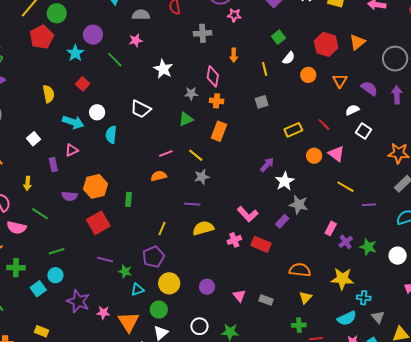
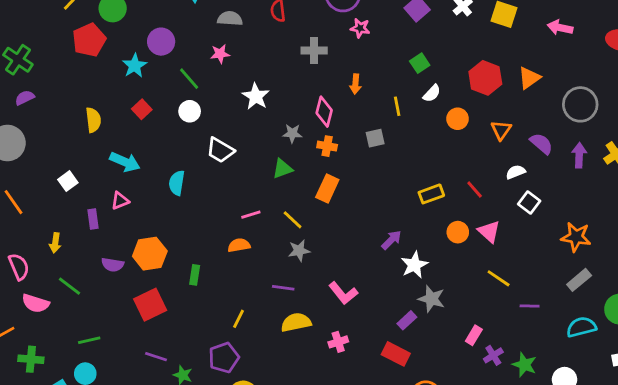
gray square: (262, 102) -> (375, 138), moved
white circle: (97, 112) -> (190, 111), moved
pink L-shape: (248, 214) -> (343, 293), moved
red rectangle: (261, 244) -> (396, 354), moved

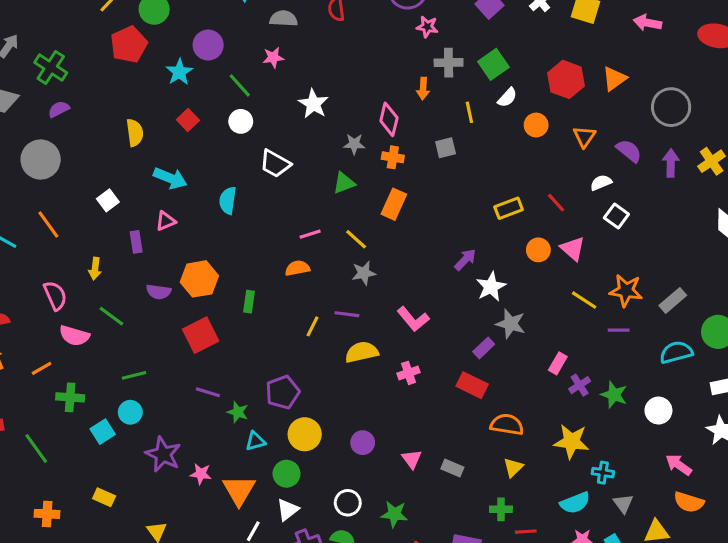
gray cross: (314, 50) -> (449, 63), moved
green square: (420, 63) -> (493, 64), size x1.4
orange star: (576, 237) -> (626, 291), moved
yellow line: (239, 319) -> (312, 326), moved

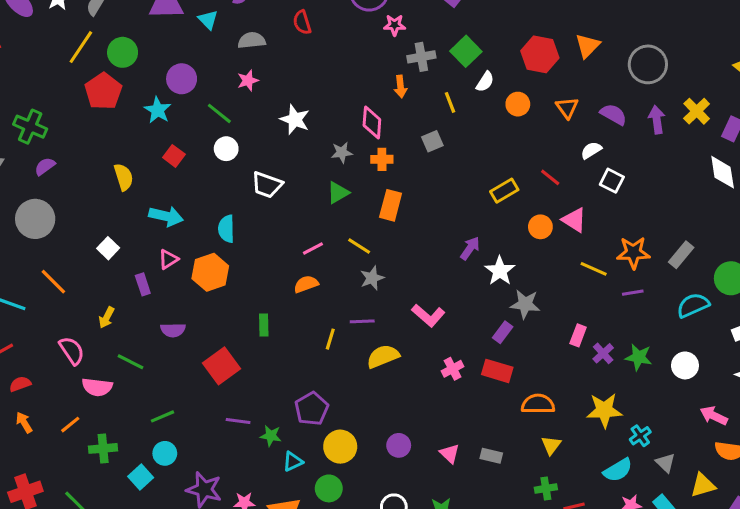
yellow arrow: (95, 269) -> (107, 318), turned 30
orange hexagon: (199, 279) -> (210, 272), moved
pink cross: (408, 373) -> (453, 369), moved
cyan cross: (603, 473) -> (640, 436), turned -35

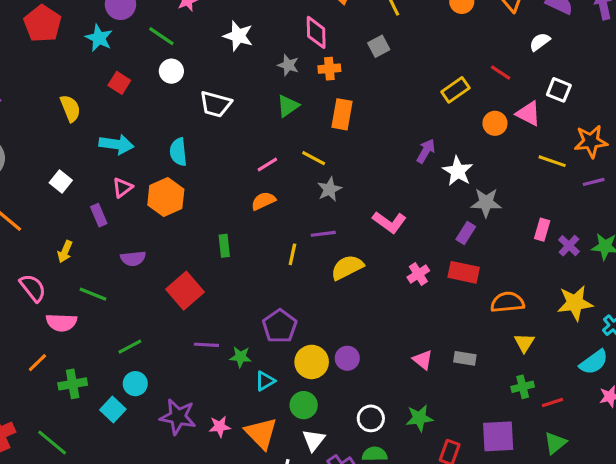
gray star: (342, 152) -> (288, 65), turned 30
white square: (612, 181) -> (559, 90), moved
purple circle: (399, 445) -> (347, 358), moved

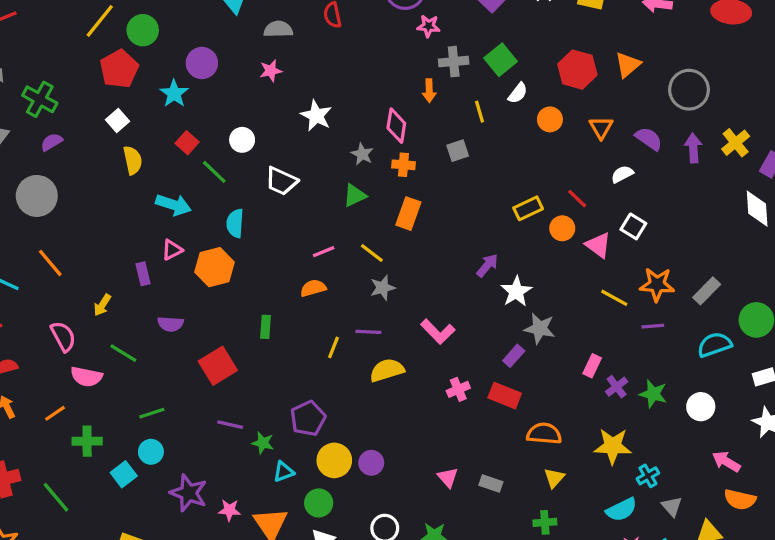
green line: (161, 36) -> (214, 172), moved
orange circle: (495, 123) -> (562, 228), moved
white square: (61, 181) -> (117, 120), moved

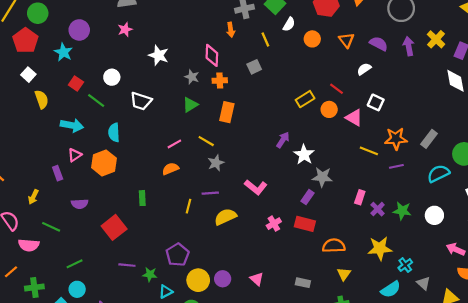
pink triangle: (448, 477) -> (257, 279), moved

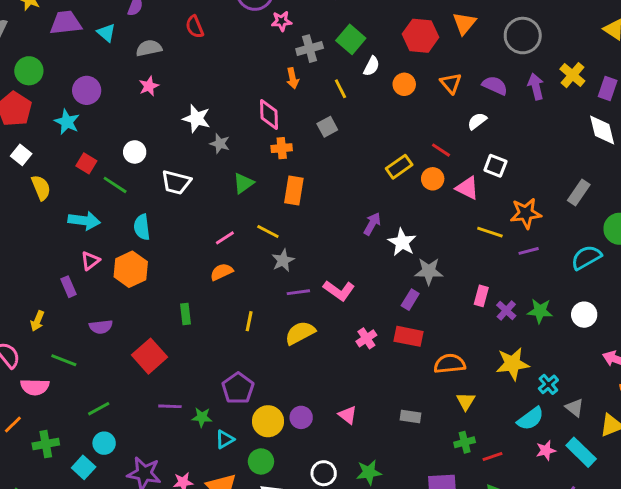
gray star: (192, 77) -> (220, 144), moved
gray rectangle: (429, 139) -> (579, 193), moved
purple line: (210, 193) -> (298, 292), moved

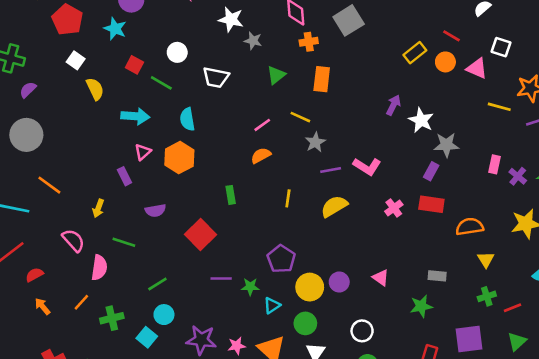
gray square: (327, 127) -> (349, 20), size x1.6
pink semicircle: (35, 387) -> (99, 268), turned -80
green star: (369, 472) -> (421, 306), moved

